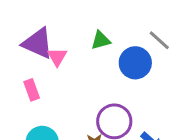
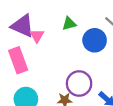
pink rectangle: (32, 90) -> (18, 60), size x1.6

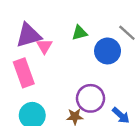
purple triangle: (23, 26) -> (29, 35), turned -40

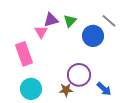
green triangle: (80, 33) -> (70, 21), turned -32
purple triangle: (29, 35) -> (51, 20), moved, size x0.7

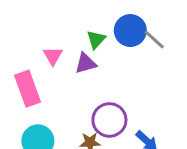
purple triangle: (51, 20) -> (86, 63), moved
blue circle: (93, 36) -> (130, 31), moved

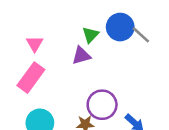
pink triangle: (53, 56) -> (35, 44), moved
pink rectangle: (27, 89) -> (31, 78), turned 56

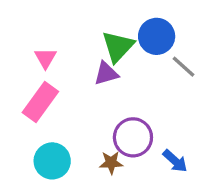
green triangle: (90, 35) -> (118, 46), size x1.5
gray line: (141, 35) -> (184, 67), moved

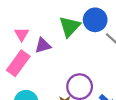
purple triangle: (106, 73) -> (43, 45), moved

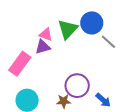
pink triangle: (22, 34) -> (46, 34), moved, turned -40

